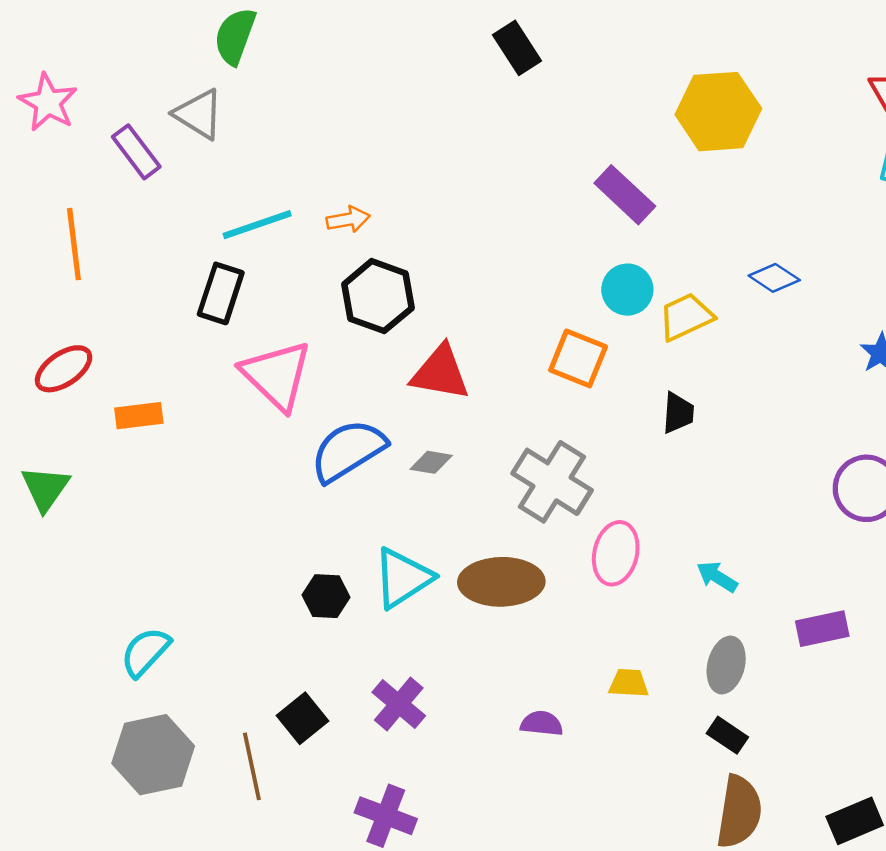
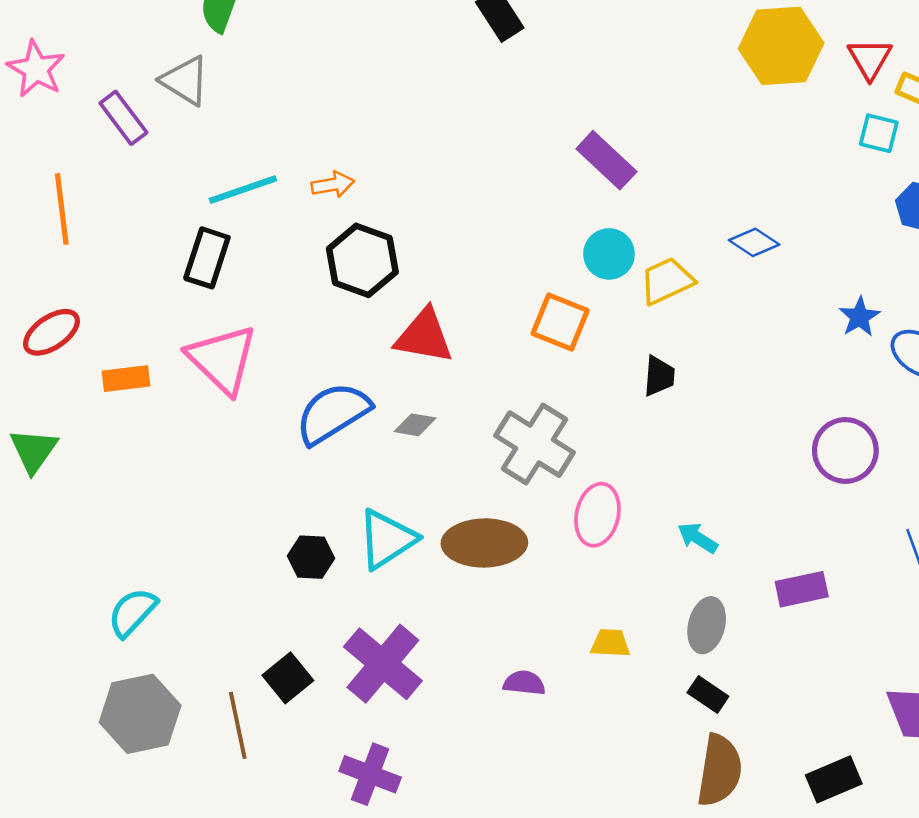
yellow hexagon: (718, 112) -> (781, 46), moved
pink triangle: (277, 375) -> (222, 359), moved
purple cross: (399, 704) -> (383, 664), size x1.5

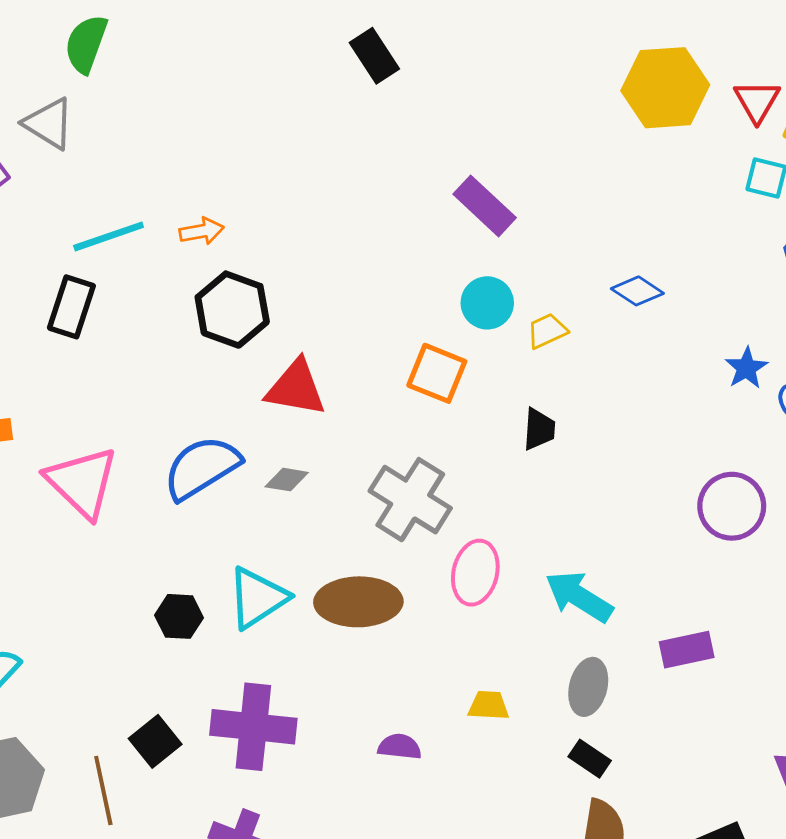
yellow trapezoid: (667, 281) -> (547, 331), size x0.7
pink triangle: (222, 359) -> (82, 482), moved
cyan arrow: (698, 538) -> (579, 597), size x1.6
purple cross: (383, 664) -> (253, 727), turned -34

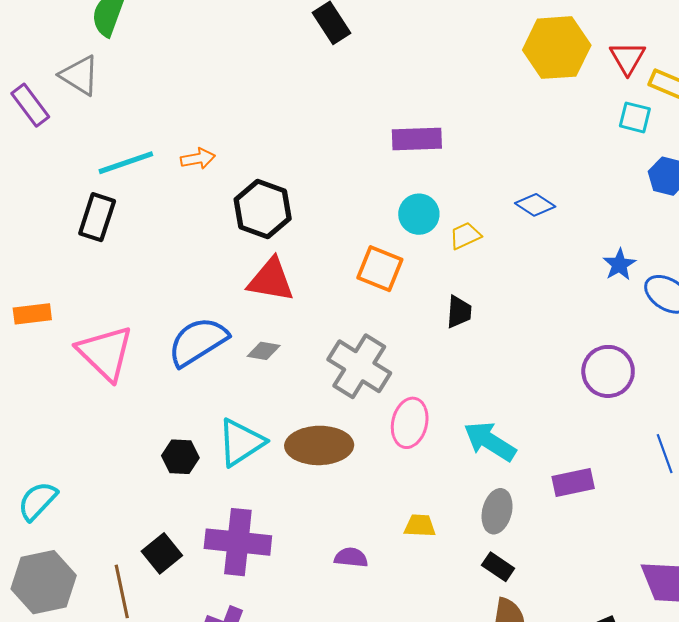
purple rectangle: (485, 206) -> (417, 139), turned -45
black hexagon: (232, 310) -> (263, 209), moved

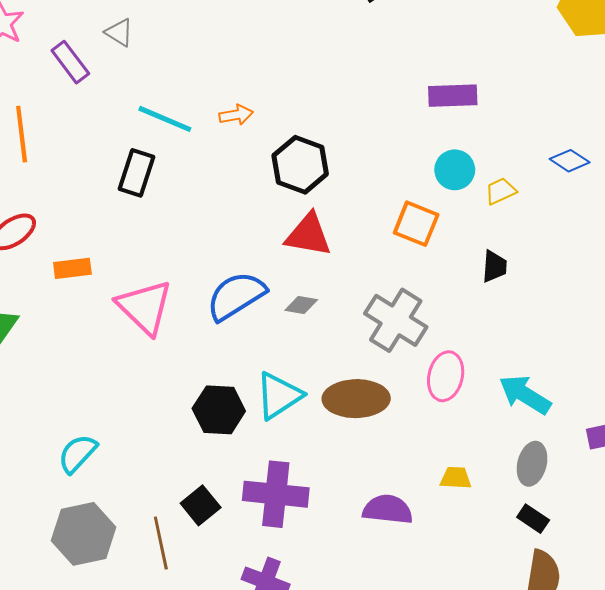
gray triangle: (80, 75) -> (119, 33), size x0.7
cyan line: (126, 163) -> (165, 119), turned 42
black hexagon: (180, 457) -> (219, 410), size x1.4
purple semicircle: (351, 558) -> (388, 509), size x1.5

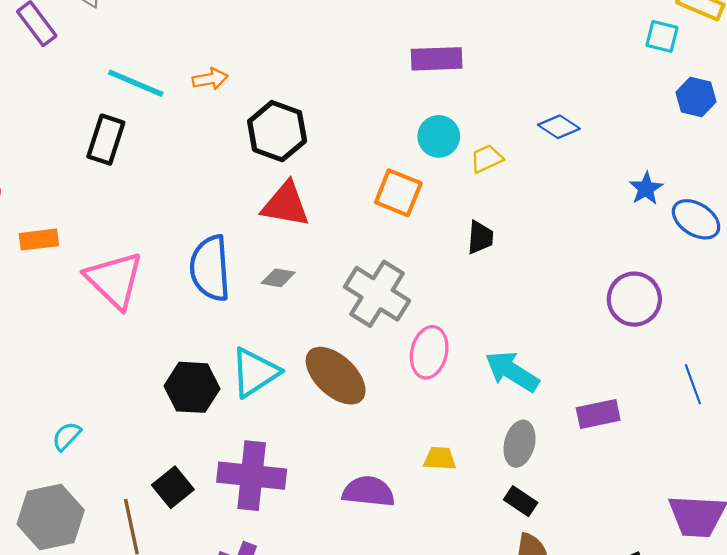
blue semicircle: (236, 296) -> (210, 268), turned -62
brown ellipse: (356, 399) -> (336, 376), turned 44
cyan semicircle: (77, 454) -> (67, 436), moved, size x0.7

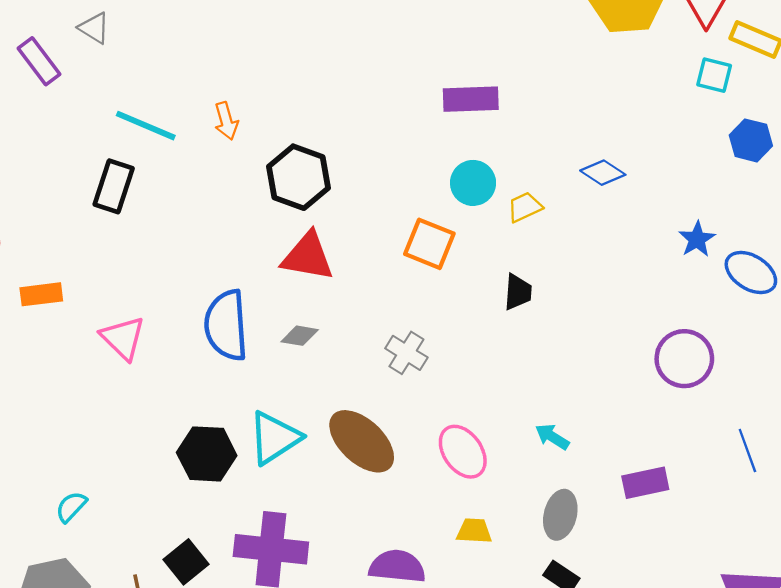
orange arrow: (210, 79) -> (226, 121), turned 84
pink triangle: (114, 280) -> (123, 338), size x0.7
gray cross: (377, 294) -> (406, 353), size x0.6
pink ellipse: (429, 352) -> (463, 452), moved, turned -48
cyan arrow: (512, 371) -> (552, 437), size x0.6

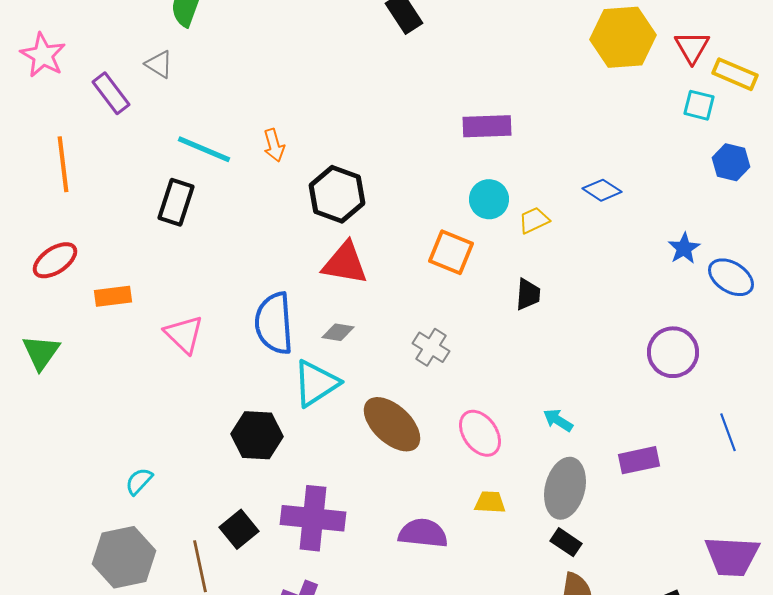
cyan triangle: (274, 438) -> (316, 383), moved
gray ellipse: (560, 515) -> (565, 488), size x1.4

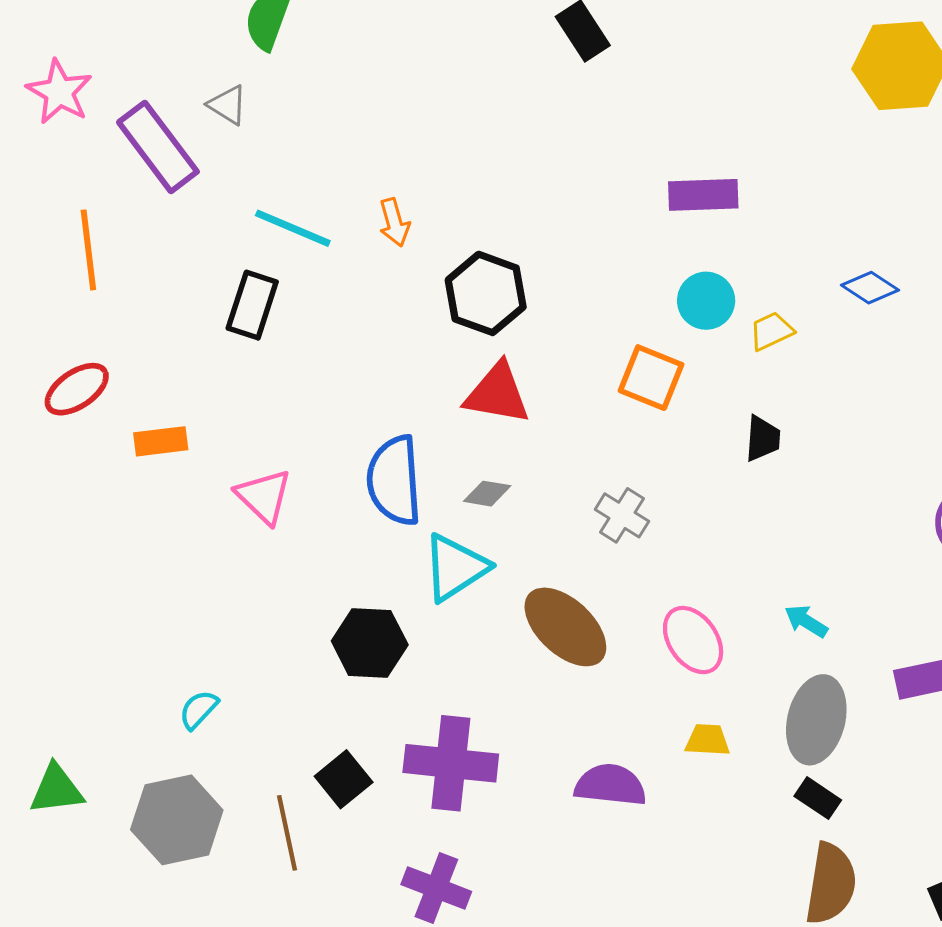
purple rectangle: (111, 93) -> (158, 147), size x1.5
green triangle: (41, 352) -> (56, 789), moved, turned 48

